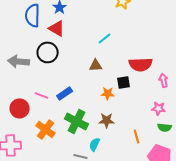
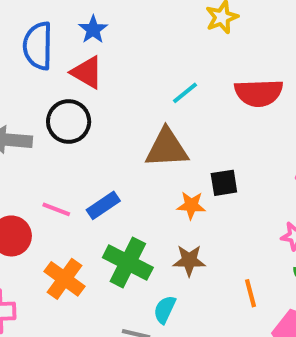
red semicircle: (141, 64) -> (259, 93), moved
brown triangle: (96, 65) -> (167, 148), size x1.6

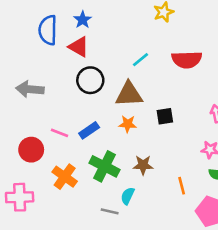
black circle: (69, 121) -> (90, 80), moved
orange star: (191, 205) -> (128, 124), moved

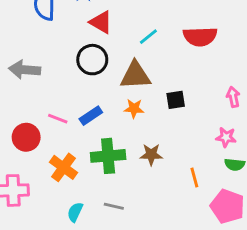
red triangle: (79, 47) -> (101, 22), moved
green cross: (104, 166) -> (108, 156), turned -32
cyan semicircle: (128, 196) -> (75, 212), moved

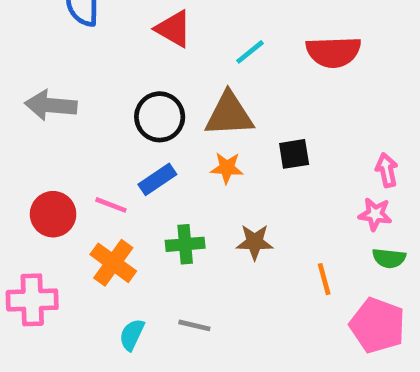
black circle: (92, 60) -> (160, 117), moved
pink arrow: (233, 97) -> (387, 170), moved
pink line: (58, 119) -> (111, 205), moved
green cross: (108, 156) -> (185, 244), size x0.7

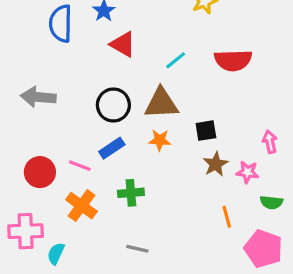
pink star: (375, 214) -> (247, 172), moved
brown star: (255, 242) -> (216, 164), moved, turned -30
cyan semicircle: (132, 335) -> (56, 254), moved

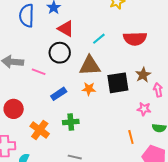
black circle: (113, 105) -> (60, 53), moved
black square: (206, 131) -> (118, 83), size x1.6
brown star: (216, 164) -> (143, 75), moved
pink line: (80, 166) -> (39, 72), moved

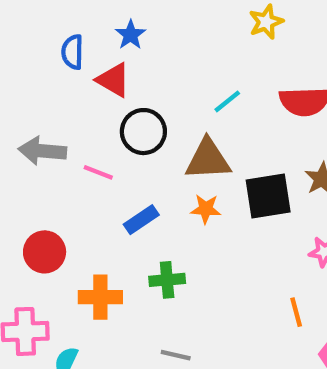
blue semicircle: (27, 16) -> (72, 52), size x0.7
red triangle: (66, 29) -> (113, 80), moved
orange cross: (40, 130) -> (100, 297), turned -36

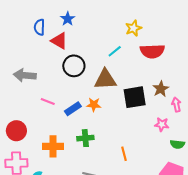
yellow star: (266, 22) -> (134, 28), moved
pink line: (98, 172) -> (48, 101), moved
orange star: (206, 209) -> (94, 105), moved
red circle: (45, 252) -> (16, 131), moved
orange line: (296, 312) -> (124, 154), moved

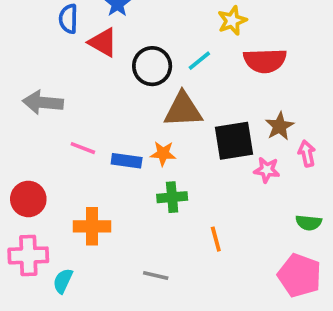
black circle: (74, 66) -> (152, 66), moved
blue rectangle: (73, 109) -> (127, 161), turned 42
pink star: (162, 124) -> (267, 170), moved
green cross: (85, 138) -> (172, 197), moved

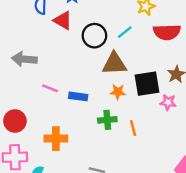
orange star: (163, 153) -> (118, 92), moved
orange line: (216, 239) -> (133, 128), moved

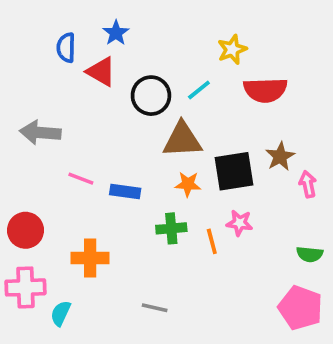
pink star: (168, 102) -> (240, 223), moved

